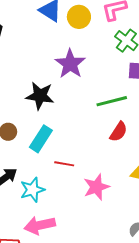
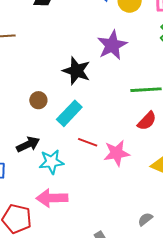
pink star: (96, 187) -> (117, 153), moved

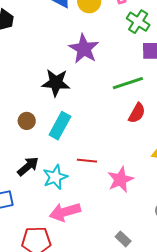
red line: (88, 142) -> (87, 161), moved
pink star: (117, 153) -> (120, 180), moved

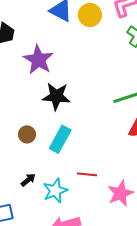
purple star: (84, 49) -> (38, 60), moved
black arrow: (28, 166) -> (28, 180), size x0.7

